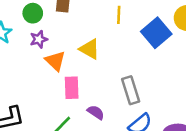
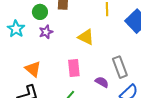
orange triangle: (55, 61) -> (33, 69), moved
purple semicircle: (96, 112) -> (102, 82), moved

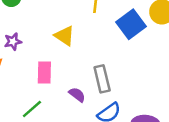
purple star: (46, 32) -> (13, 42), moved

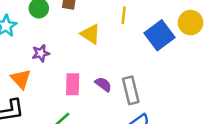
yellow triangle: (65, 36) -> (91, 34), moved
purple semicircle: (77, 95) -> (103, 84), moved

